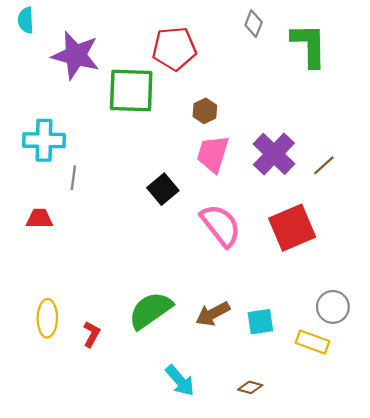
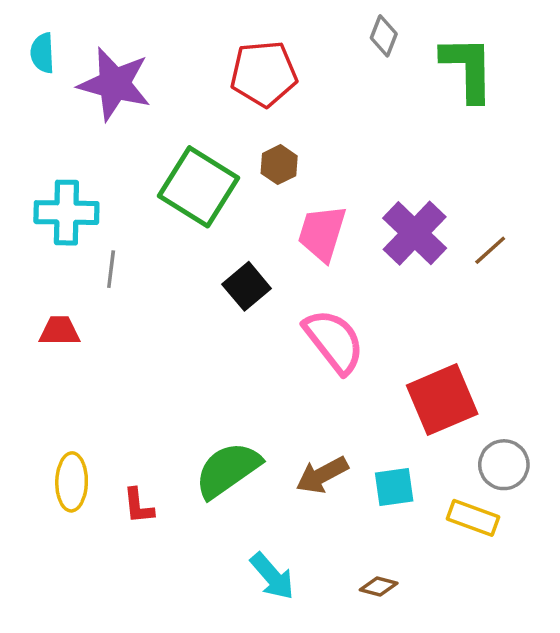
cyan semicircle: (26, 20) -> (42, 53), moved
green square: (131, 90) -> (199, 187), moved, turned 30
brown hexagon: (205, 111) -> (279, 165), moved
red square: (292, 228) -> (442, 400), moved
red L-shape: (92, 334) -> (138, 506), turned 145

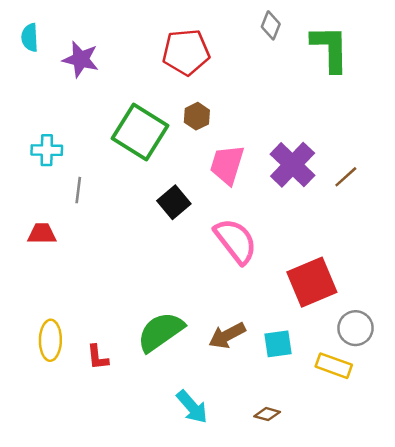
purple star: (114, 84) -> (81, 59), size x0.7
cyan cross: (66, 213) -> (47, 150), size x0.7

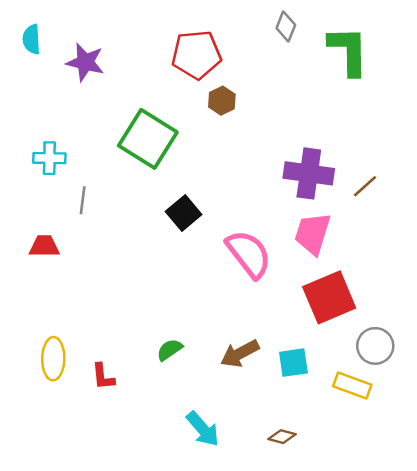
brown hexagon: (197, 116) -> (222, 101), moved
pink trapezoid: (227, 165) -> (313, 233), moved
purple cross: (293, 165) -> (309, 173), turned -36
green semicircle: (161, 332) -> (170, 350), size x0.5

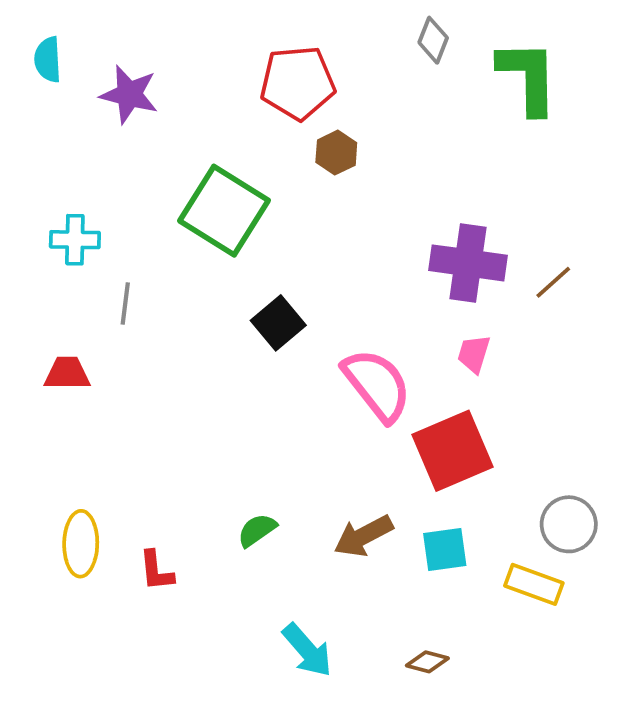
pink trapezoid: (313, 233) -> (474, 354), size x0.6
red square: (329, 297) -> (453, 451), moved

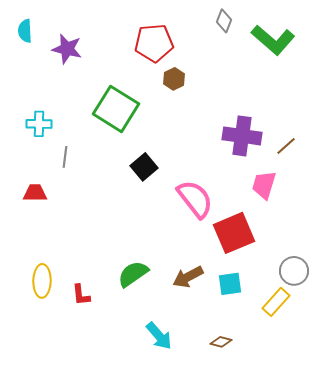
green L-shape: (528, 77) -> (273, 40), turned 132
pink trapezoid: (474, 354) -> (264, 185), moved, size x1.4
green semicircle: (257, 530) -> (133, 274), size x1.5
yellow rectangle: (534, 584) -> (276, 302), turned -68

